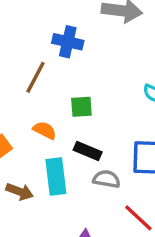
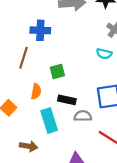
orange semicircle: (45, 130) -> (36, 91), turned 84
brown arrow: (20, 192) -> (29, 146), moved

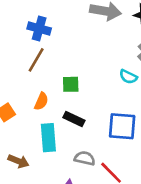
blue cross: (40, 30) -> (39, 28), moved
gray semicircle: (83, 116) -> (85, 158), moved

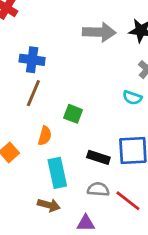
green square: (71, 84) -> (73, 114), turned 30
black rectangle: (74, 119) -> (98, 157), moved
brown arrow: (18, 161) -> (49, 205), moved

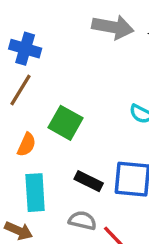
green square: (73, 114) -> (66, 123), size x1.4

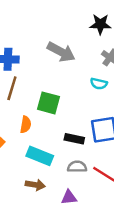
gray arrow: (113, 27) -> (61, 52), moved, turned 32
cyan rectangle: (35, 193) -> (40, 156), turned -50

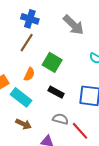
black rectangle: (74, 139) -> (56, 92), moved
cyan rectangle: (40, 156) -> (21, 97), moved

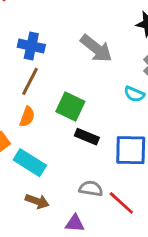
orange semicircle: (29, 74) -> (27, 117), moved
black rectangle: (56, 92) -> (87, 137), moved

